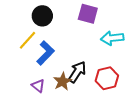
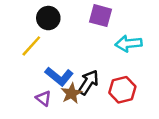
blue L-shape: (46, 53) -> (59, 76), moved, turned 85

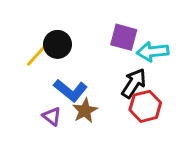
purple square: (101, 16) -> (124, 37), moved
black circle: (48, 18) -> (58, 44), moved
black arrow: (88, 82) -> (134, 83), moved

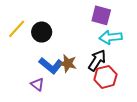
purple square: (124, 37) -> (101, 15), moved
yellow line: (37, 54) -> (17, 29), moved
brown star: (85, 111) -> (68, 63), moved, turned -30

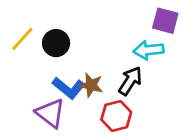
purple square: (101, 15) -> (165, 21), moved
red hexagon: (105, 77) -> (116, 116), moved
purple triangle: (37, 84) -> (50, 113), size x1.6

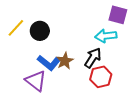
brown star: (91, 85) -> (65, 61), turned 30
red hexagon: (116, 116) -> (101, 77), moved

